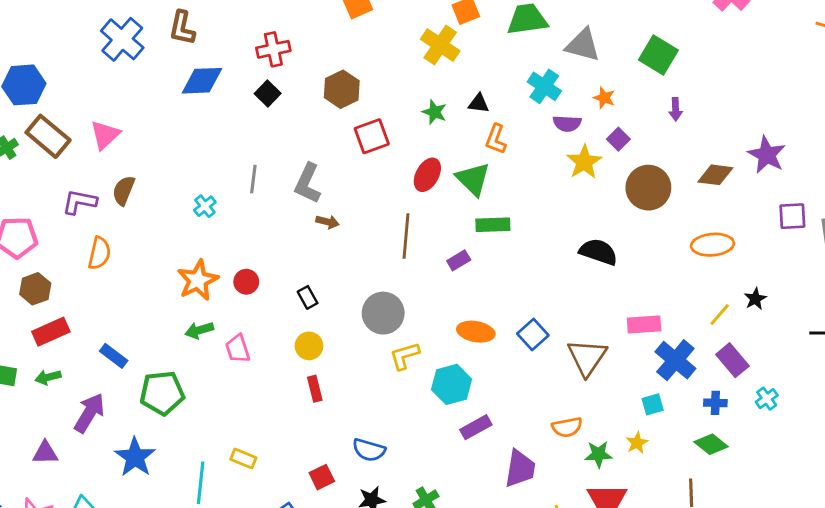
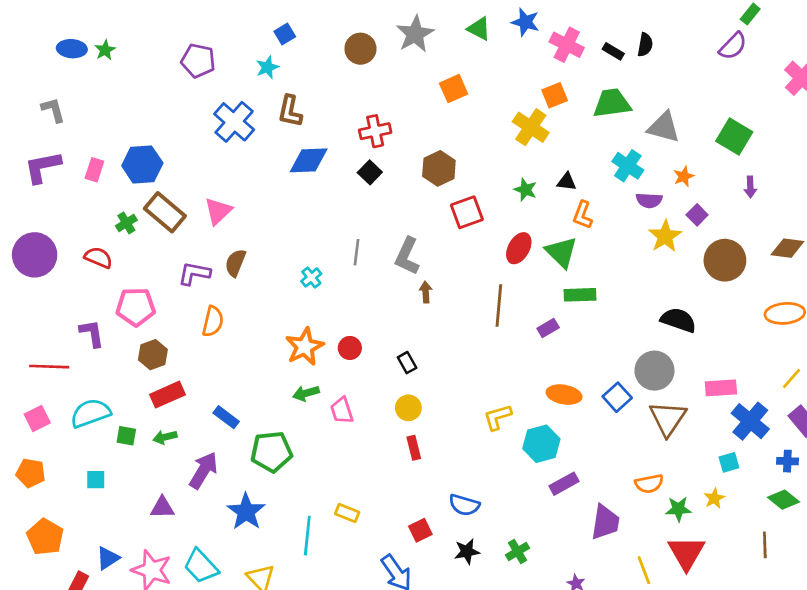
orange star: (604, 98) -> (684, 176), turned 30
brown arrow: (328, 222) -> (426, 292), turned -108
gray circle: (383, 313) -> (654, 371), moved

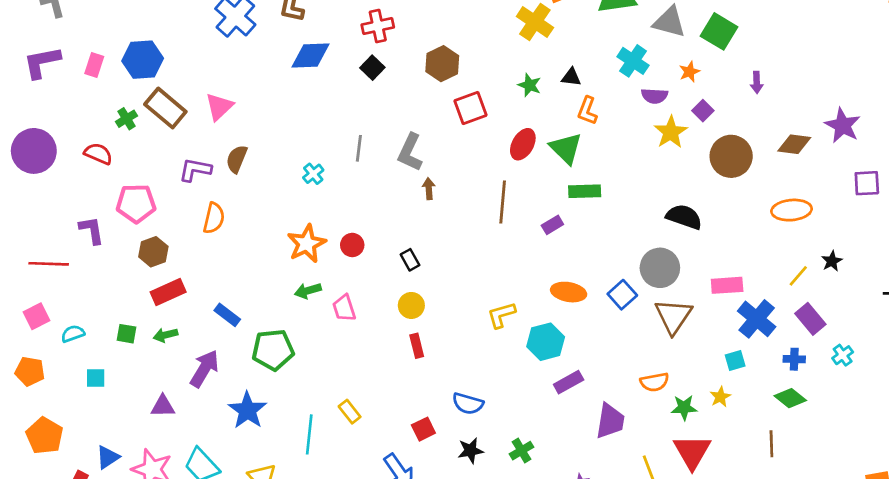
green square: (734, 136) -> (719, 31), moved
cyan semicircle: (90, 413) -> (73, 334), moved, size x0.6
yellow rectangle: (347, 513) -> (350, 412), turned 30

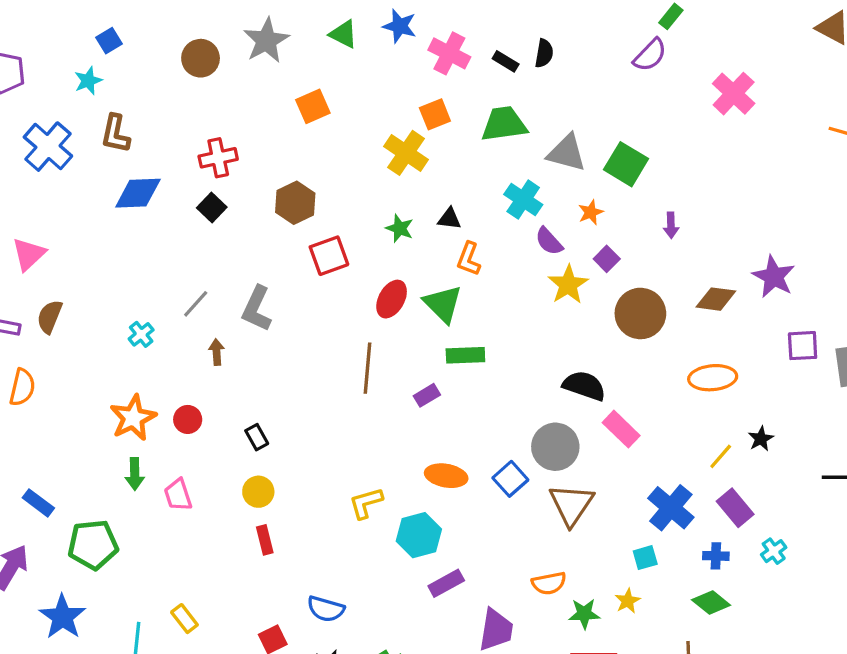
purple semicircle: (655, 96) -> (549, 241), turned 45
gray line: (359, 148) -> (196, 304), turned 35
brown arrow: (429, 189) -> (217, 352), moved
pink rectangle: (727, 285) -> (621, 429), moved, turned 48
green arrow: (308, 291) -> (135, 474), turned -75

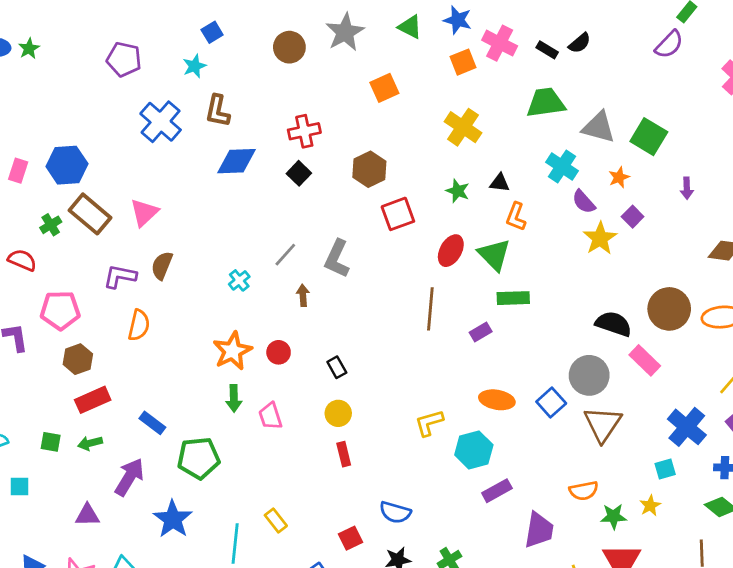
black semicircle: (544, 53) -> (580, 43), turned 40
orange square: (435, 114) -> (463, 62), moved
brown circle: (640, 313) -> (669, 309), moved

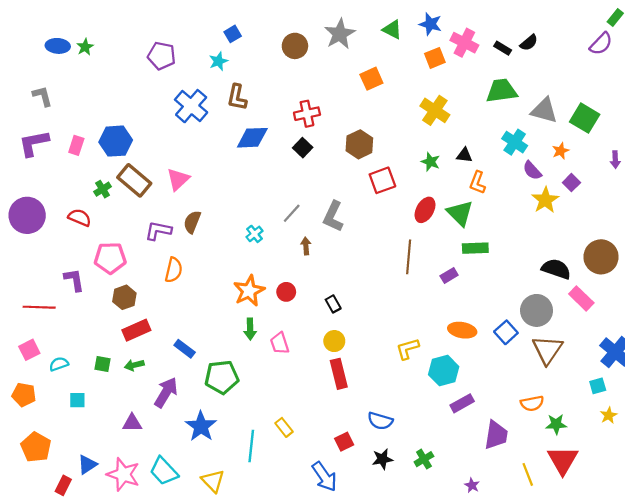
red rectangle: (344, 454) -> (339, 374), size x1.5
yellow star: (650, 506) -> (609, 415), moved

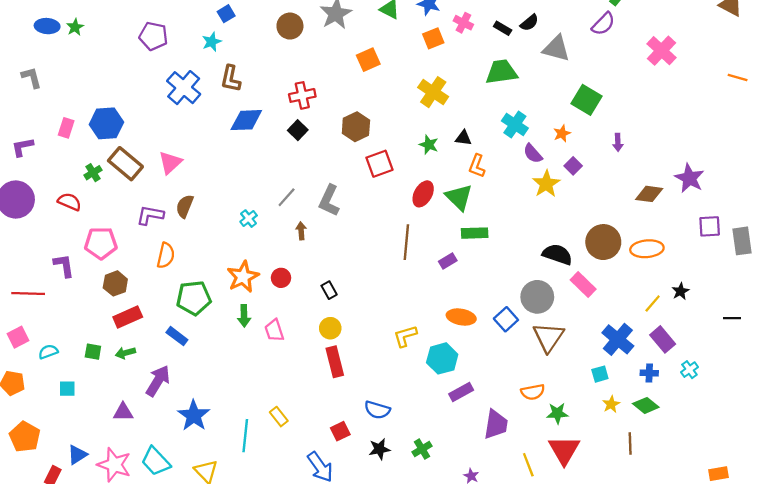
pink cross: (464, 43) -> (463, 23), size x0.7
gray triangle: (544, 110) -> (556, 48), moved
purple L-shape: (34, 143) -> (22, 147), moved, size x0.7
green pentagon: (222, 377) -> (194, 298), moved

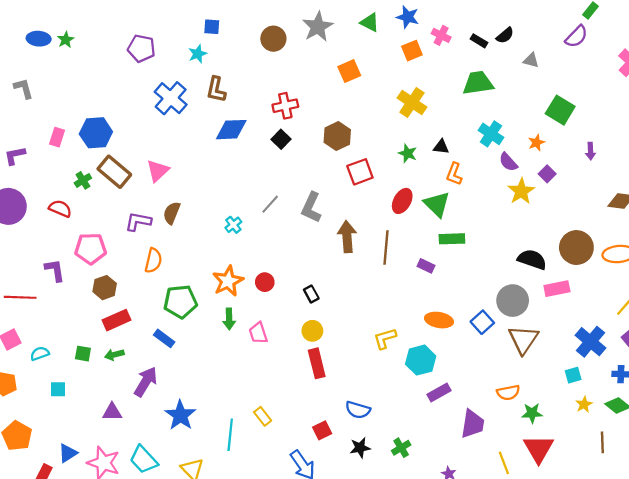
blue square: (226, 14) -> (212, 27), turned 35
gray triangle: (556, 48) -> (531, 60), size x0.6
brown arrow: (301, 231) -> (347, 237), moved, size x1.8
purple rectangle: (448, 261) -> (426, 266), turned 56
pink rectangle: (583, 285) -> (557, 289), turned -55

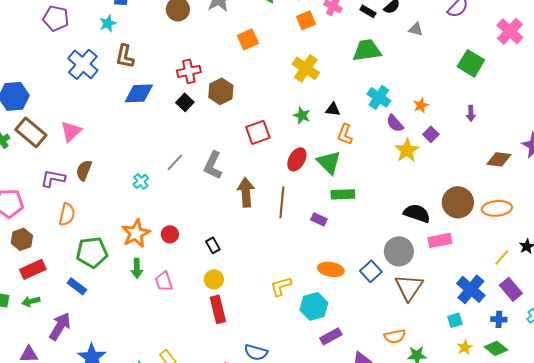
green square: (560, 110) -> (471, 63), moved
brown hexagon: (337, 136) -> (221, 91), moved

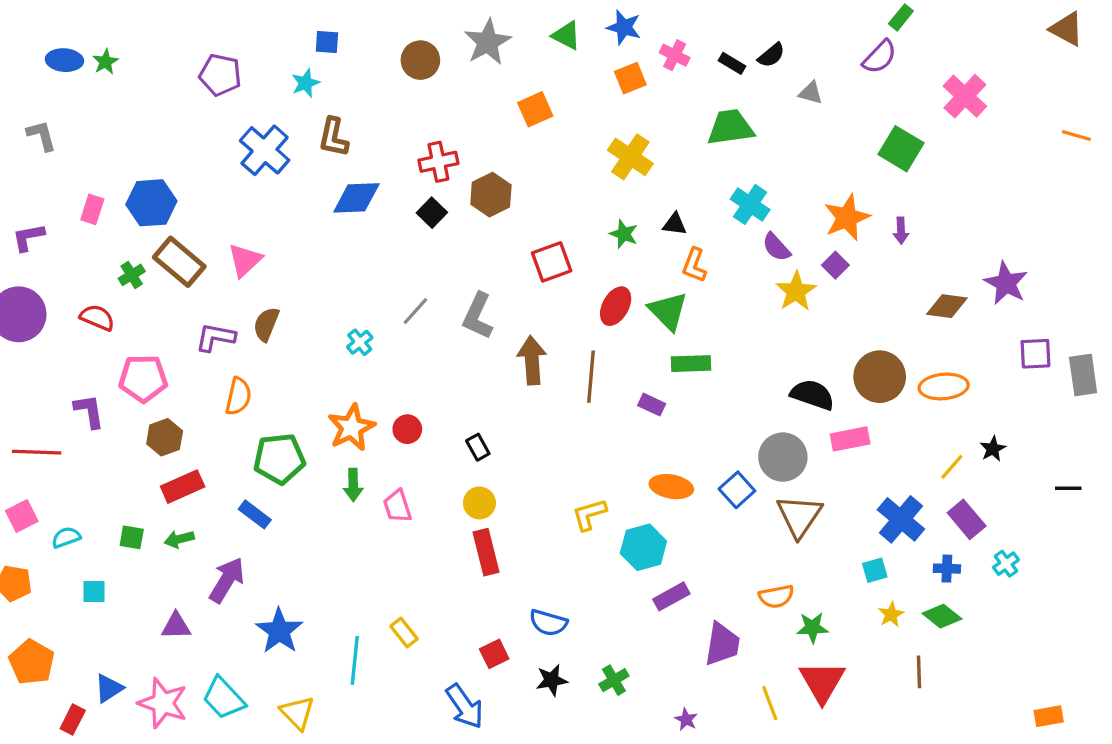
orange star: (421, 105) -> (847, 218), moved, size x1.8

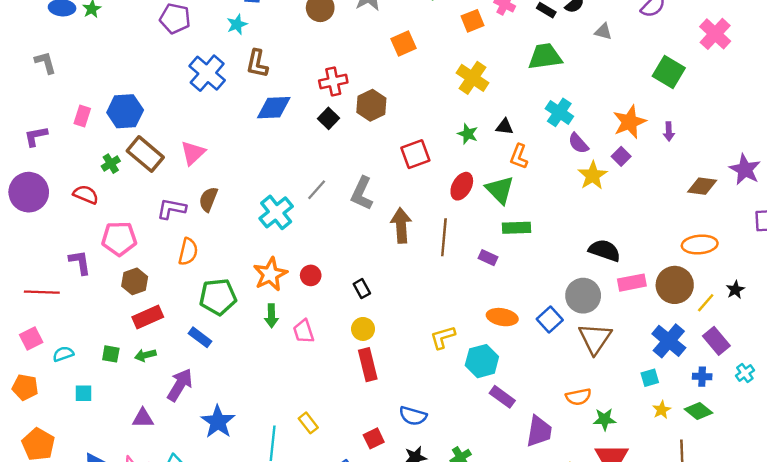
cyan cross: (360, 342) -> (276, 212), size x1.8
brown circle: (880, 377) -> (675, 285), moved
purple rectangle: (671, 596) -> (502, 397), turned 65

